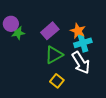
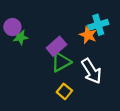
purple rectangle: (50, 31) -> (56, 46), moved
cyan cross: (83, 43) -> (98, 25), moved

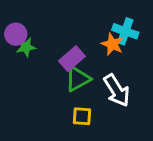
cyan cross: (98, 25) -> (125, 31), turned 36
yellow square: (64, 91) -> (82, 116), turned -35

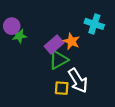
orange star: (112, 44) -> (71, 41), moved
white arrow: (117, 90) -> (78, 80), moved

